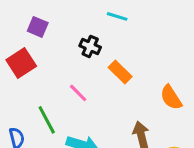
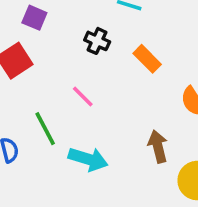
orange rectangle: (120, 72) -> (147, 59), moved

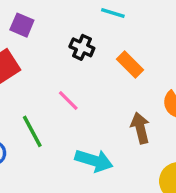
brown arrow: (158, 147) -> (140, 128), moved
cyan arrow: (88, 159) -> (94, 161), moved

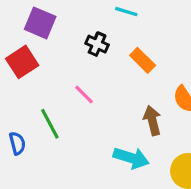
purple square: (22, 25) -> (40, 23), size x1.4
cyan arrow: (94, 161) -> (131, 158), moved

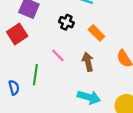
brown arrow: (152, 121) -> (88, 62), moved
green line: (50, 124) -> (35, 75), turned 36

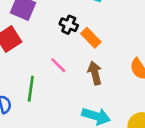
orange rectangle: (96, 33) -> (91, 38), moved

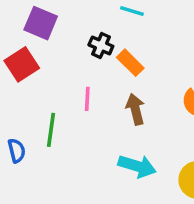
pink line: (58, 65) -> (87, 99), turned 48

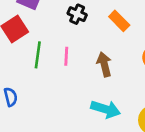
orange rectangle: (130, 63) -> (119, 21), moved
green line: (51, 130) -> (38, 55), moved

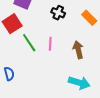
green line: (38, 55) -> (29, 43), turned -42

